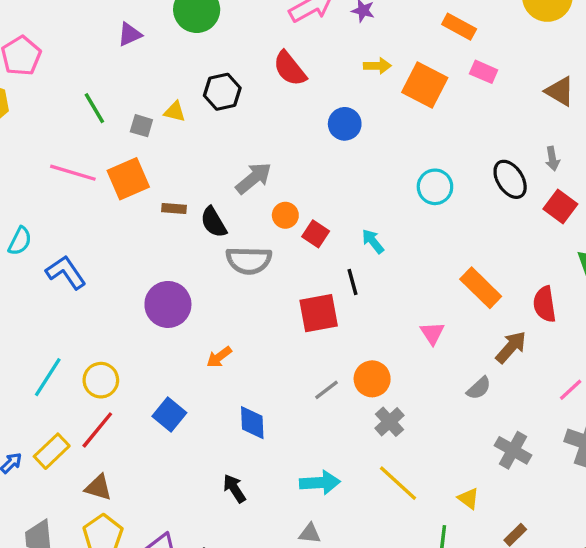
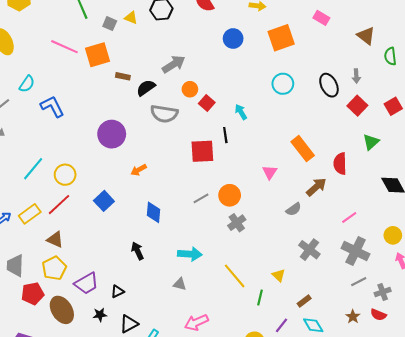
orange square: (425, 85) -> (281, 38), moved, turned 36
black semicircle: (214, 222) -> (146, 88), turned 78
yellow line: (398, 483) -> (235, 276), moved

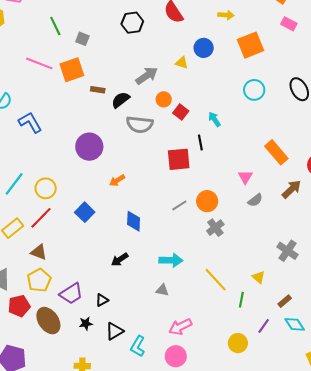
yellow triangle: (131, 18) -> (182, 63), moved
gray semicircle: (294, 209) -> (255, 200), moved
black arrow: (137, 251) -> (120, 260), turned -96

